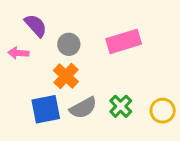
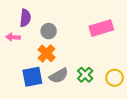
purple semicircle: (36, 26) -> (25, 18), turned 48
pink rectangle: (124, 41) -> (101, 28), moved

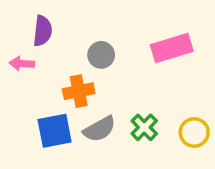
gray circle: (49, 31) -> (101, 55), moved
orange cross: (47, 53) -> (79, 91), turned 36

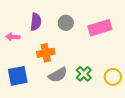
purple semicircle: (43, 31) -> (36, 22), moved
gray circle: (101, 55) -> (66, 23), moved
blue square: (55, 131) -> (18, 76), moved

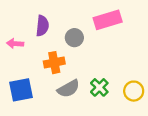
gray circle: (66, 23) -> (74, 38), moved
pink rectangle: (100, 28) -> (108, 20), moved

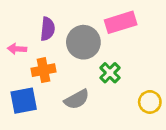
gray circle: (74, 38) -> (83, 42), size x1.6
orange cross: (54, 63) -> (44, 70), moved
green cross: (99, 87) -> (110, 73), moved

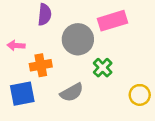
purple semicircle: (48, 29) -> (45, 15), moved

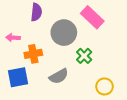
pink rectangle: (112, 21) -> (92, 17), turned 60
yellow circle: (140, 95) -> (104, 86), moved

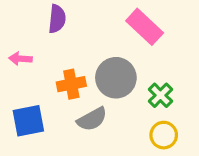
gray circle: (64, 33) -> (116, 78), moved
orange cross: (33, 54) -> (71, 84), moved
green cross: (84, 56) -> (160, 95), moved

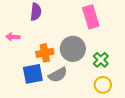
pink rectangle: (145, 27) -> (91, 17), turned 30
blue square: (28, 121) -> (33, 74), moved

